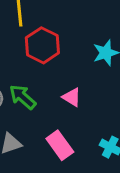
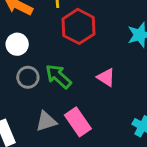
pink rectangle: (60, 145) -> (78, 122), moved

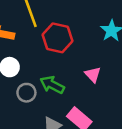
pink triangle: (106, 77) -> (93, 75), turned 30

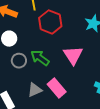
pink triangle: (93, 75) -> (73, 55), size x1.5

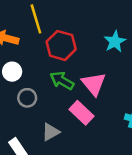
green arrow: (40, 58) -> (62, 81), moved
pink rectangle: (57, 88) -> (81, 113), moved

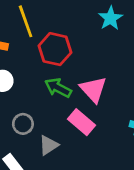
cyan star: (115, 42) -> (111, 18), moved
gray circle: (27, 98) -> (23, 124), moved

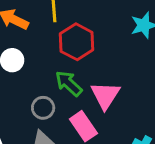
gray circle: (23, 124) -> (43, 108), moved

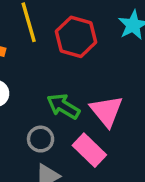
red hexagon: (77, 42) -> (76, 37), moved

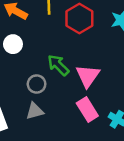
pink rectangle: (89, 150) -> (87, 109), moved

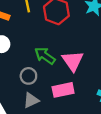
pink rectangle: (87, 109) -> (63, 90), moved, turned -60

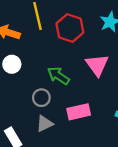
pink triangle: (73, 61) -> (97, 65), moved

